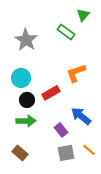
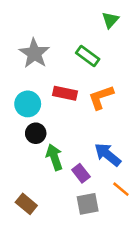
green rectangle: (66, 32) -> (88, 56), moved
red rectangle: (51, 93) -> (65, 93), moved, turned 42
green arrow: (26, 121) -> (54, 157), moved, turned -108
orange line: (89, 150) -> (121, 189), moved

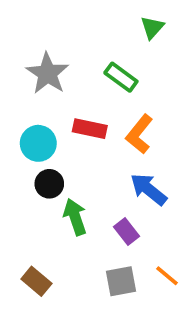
orange L-shape: (101, 97) -> (139, 134), turned -32
blue arrow: (108, 155) -> (149, 189), moved
purple rectangle: (81, 173) -> (127, 232), moved
orange line: (121, 189) -> (167, 276), moved

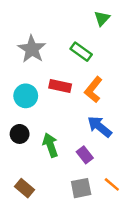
black circle: (49, 184) -> (20, 134), moved

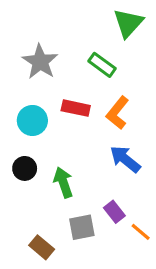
green triangle: (102, 18) -> (128, 23), size x1.5
purple rectangle: (85, 155) -> (114, 212), moved
brown rectangle: (24, 188) -> (42, 247), moved
gray square: (81, 188) -> (82, 227), moved

